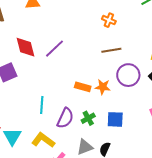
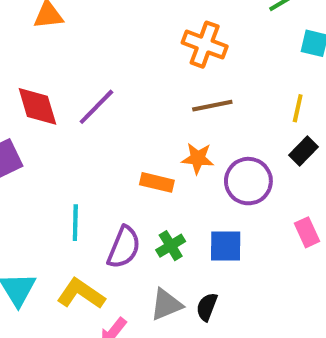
orange cross: (109, 20) -> (205, 45), size x1.5
purple circle: (128, 75) -> (248, 181), moved
orange star: (103, 87) -> (198, 158), moved

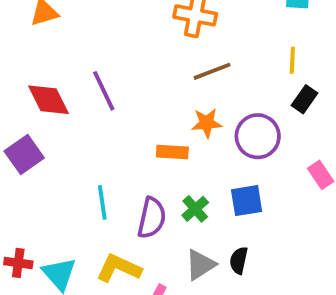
purple line: (96, 107) -> (104, 91), turned -60

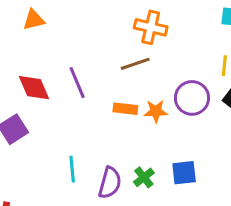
brown line: (212, 71) -> (135, 64), moved
purple circle: (258, 136) -> (192, 98), moved
orange rectangle: (172, 152) -> (125, 109), moved

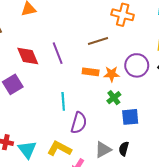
orange cross: (151, 27) -> (123, 15), moved
cyan line: (72, 169) -> (63, 101), moved
green cross: (144, 177) -> (114, 98), moved

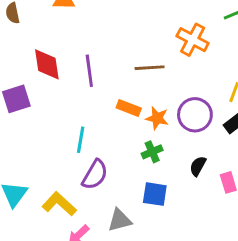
blue square: (130, 117) -> (155, 194), moved
black semicircle: (124, 149) -> (198, 166), moved

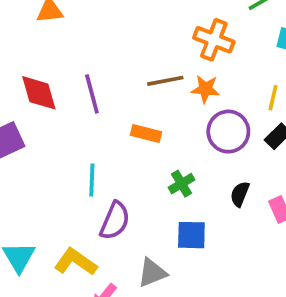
orange star: (157, 118) -> (205, 89), moved

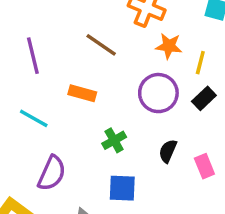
brown line: (165, 81) -> (101, 45), turned 44
orange star: (205, 89) -> (169, 46), moved
cyan line: (92, 180) -> (34, 118), moved, turned -64

